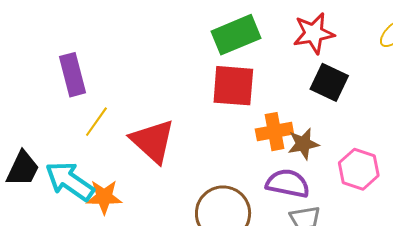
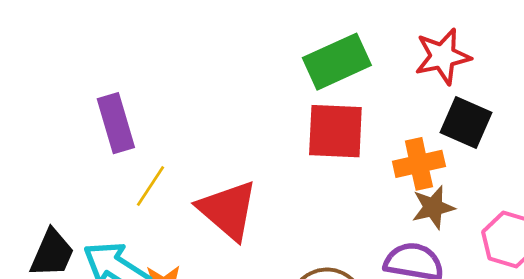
orange cross: (274, 132) -> (419, 164), moved

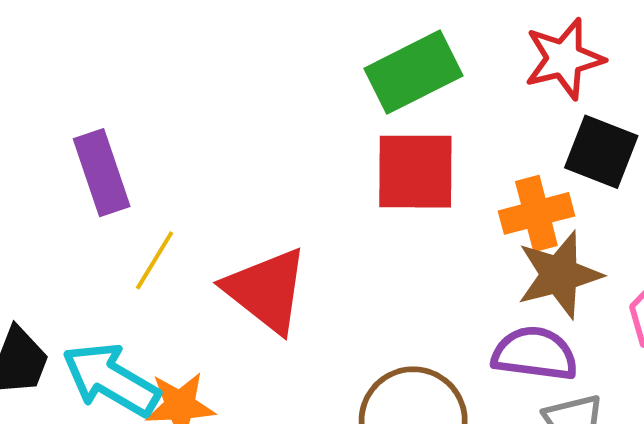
brown star: (433, 207) -> (559, 275), size x1.4

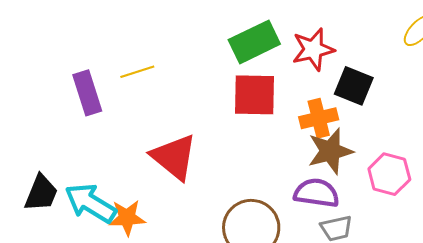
red star: (564, 59) -> (313, 49), moved
yellow line: (155, 260) -> (137, 72), moved, turned 40

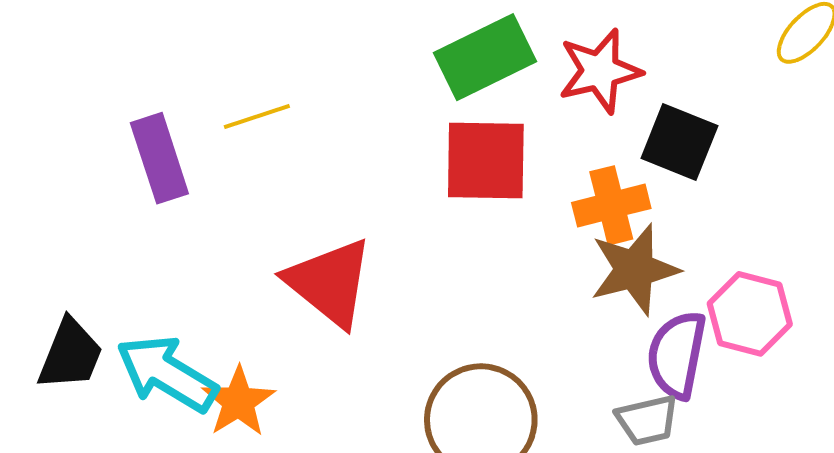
purple semicircle: (317, 193) -> (677, 355), moved, turned -87
orange star: (127, 218) -> (238, 402), turned -30

